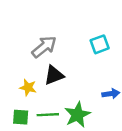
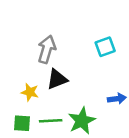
gray arrow: (44, 47) -> (47, 49), turned -35

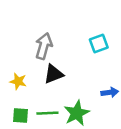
yellow star: (30, 92) -> (18, 81), moved

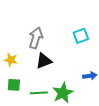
yellow star: (18, 81) -> (11, 60), moved
green square: (21, 116) -> (14, 85), moved

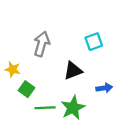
black triangle: (44, 61) -> (73, 71), moved
green square: (14, 85) -> (27, 89), moved, turned 32

